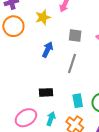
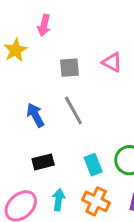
blue arrow: (48, 50) -> (35, 115), moved, turned -42
gray line: (72, 63) -> (73, 110), turned -36

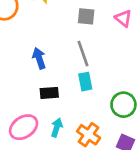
blue arrow: (35, 115) -> (39, 58), moved
cyan rectangle: (93, 165) -> (85, 82), moved

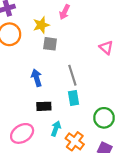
gray square: (86, 16) -> (50, 44), moved
cyan arrow: (57, 128) -> (56, 129), moved

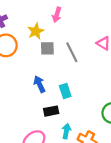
gray line: (72, 75) -> (72, 52), moved
cyan rectangle: (74, 98) -> (65, 91), moved

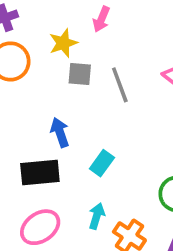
cyan rectangle: (65, 91) -> (102, 163), moved, turned 48
black rectangle: (51, 111) -> (40, 173), moved, size x1.5

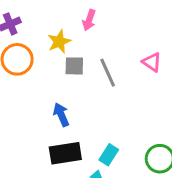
cyan rectangle: (102, 163) -> (109, 155), moved
black rectangle: (40, 173) -> (65, 153), moved

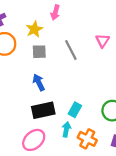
pink triangle: (152, 62) -> (103, 41), turned 32
gray square: (74, 66) -> (39, 52), moved

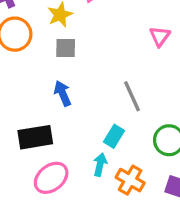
gray line: (71, 50) -> (132, 96), moved
black rectangle: (43, 110) -> (35, 137), moved

